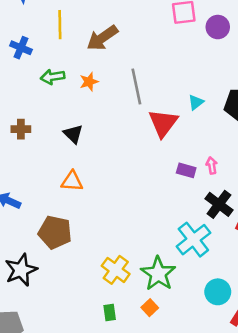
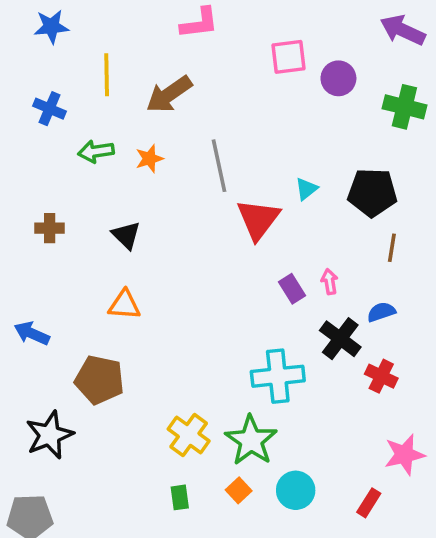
purple rectangle: (186, 170) -> (292, 289), turned 42
cyan cross: (193, 240) -> (278, 376), moved, turned 32
cyan circle: (218, 292) -> (296, 490), moved

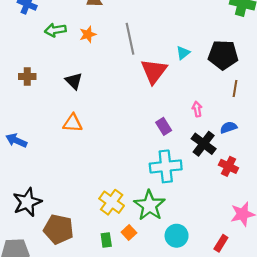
purple rectangle: (292, 289) -> (164, 126), moved
brown pentagon: (99, 380) -> (59, 229), moved
orange square: (239, 490) -> (129, 232), moved

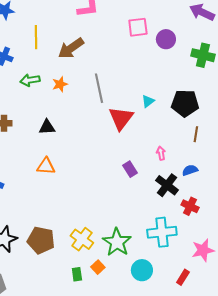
black triangle: (74, 81) -> (47, 127), turned -48
cyan cross: (166, 166) -> (162, 232), moved
brown pentagon: (59, 229) -> (41, 240), moved

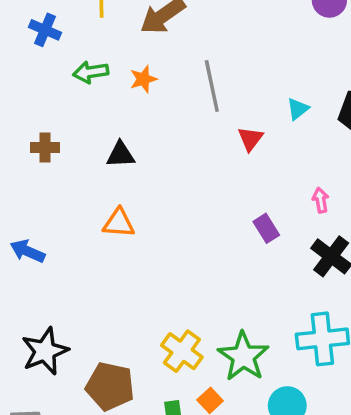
red triangle: (121, 118) -> (250, 139), size x0.6
brown pentagon: (41, 240) -> (110, 386), moved

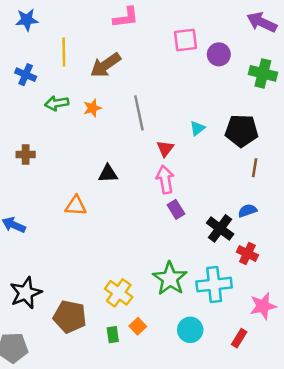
black triangle: (121, 155) -> (108, 174), moved
pink arrow: (321, 200) -> (165, 180), moved, size x1.6
green star: (243, 356) -> (170, 279), moved

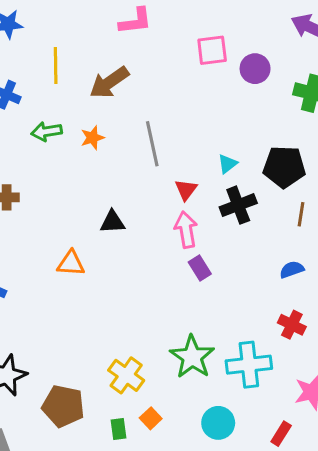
black cross: (220, 228) -> (238, 205), moved, turned 32

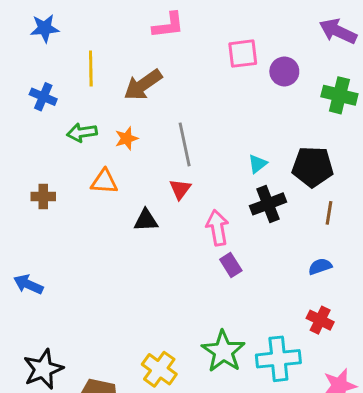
red triangle: (186, 190) -> (180, 189), moved
orange triangle: (71, 263) -> (104, 182), moved

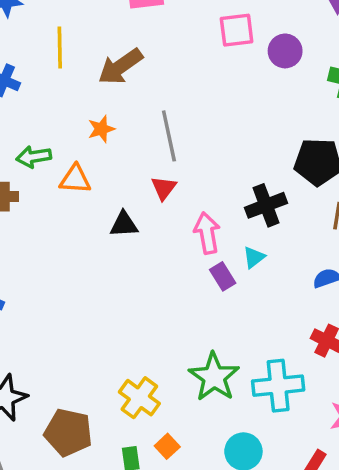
green arrow: (82, 132) -> (34, 157), moved
cyan triangle: (258, 164) -> (254, 257), moved

